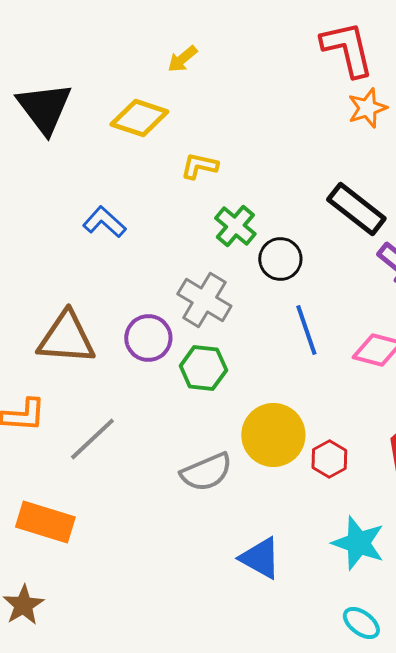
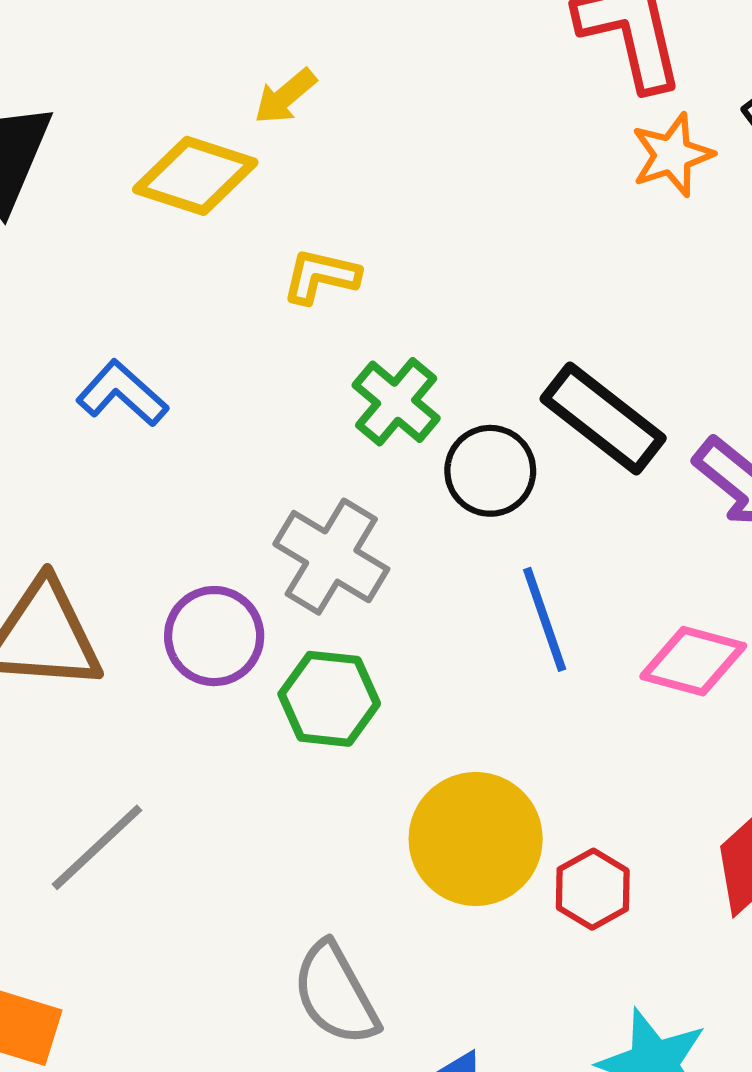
yellow arrow: (182, 59) -> (285, 96), moved
black rectangle: (356, 209) -> (603, 419), moved
gray semicircle: (206, 472) -> (335, 994), moved, turned 84

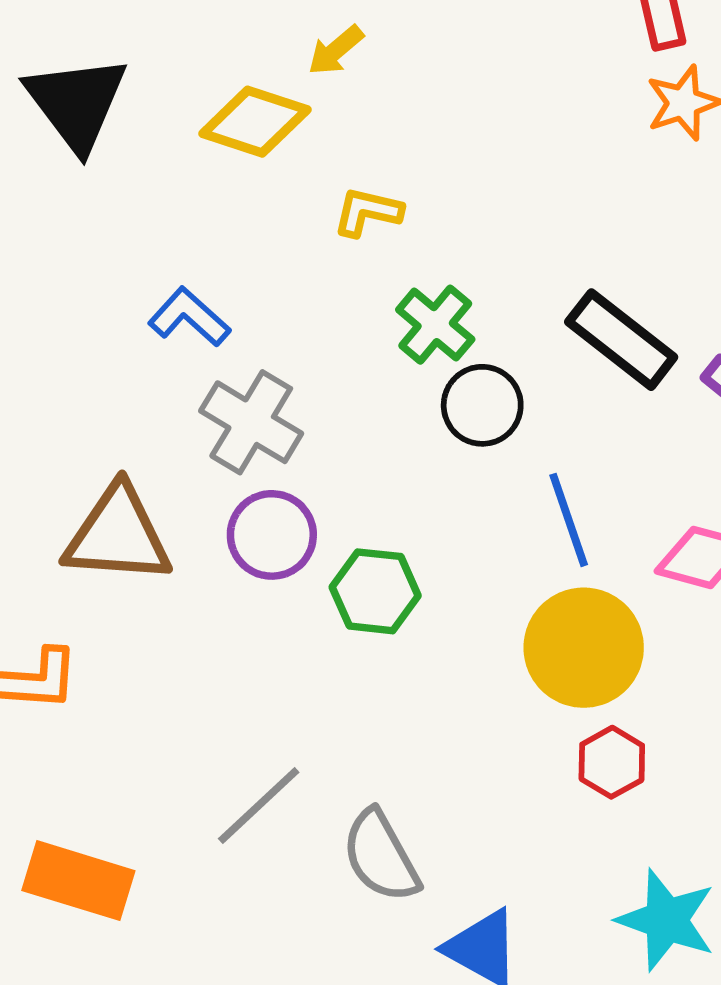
black circle: (490, 471) -> (482, 405), moved
gray cross: (331, 557) -> (251, 422), moved
yellow circle: (476, 839) -> (584, 648), moved
gray line: (97, 847) -> (259, 805), moved

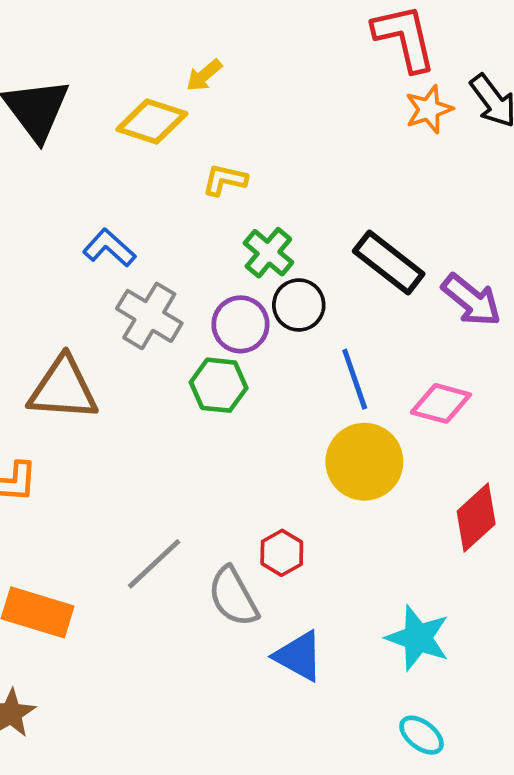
purple circle: (272, 535) -> (240, 324), moved
green hexagon: (375, 591) -> (219, 385), moved
red hexagon: (612, 762) -> (282, 553), moved

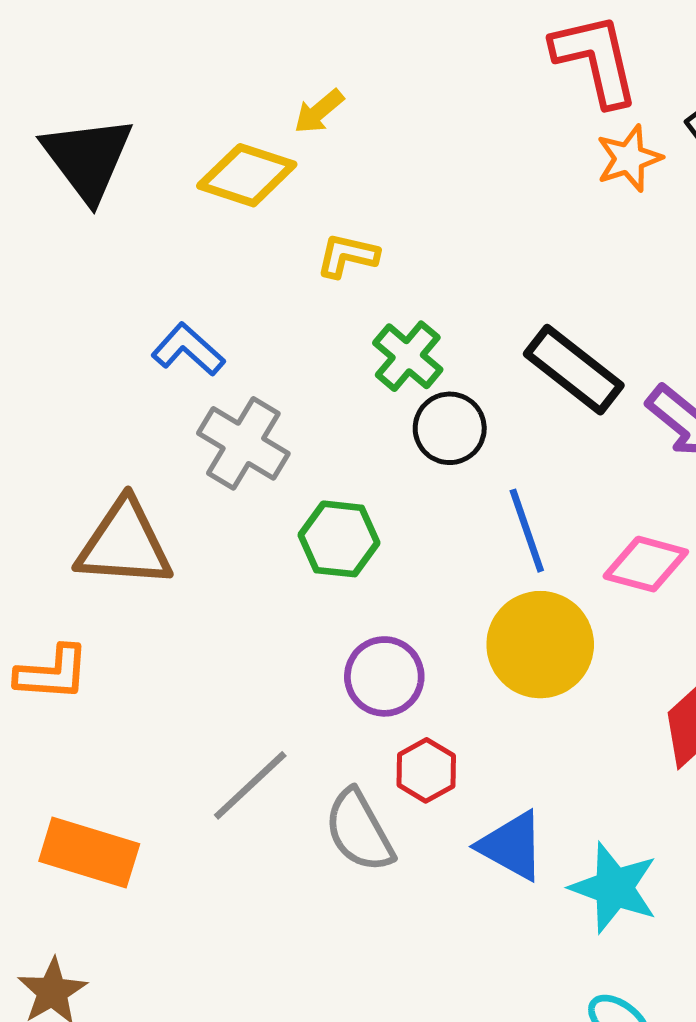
purple circle: (240, 324) -> (384, 676), moved
blue triangle: (299, 656) -> (512, 846), moved

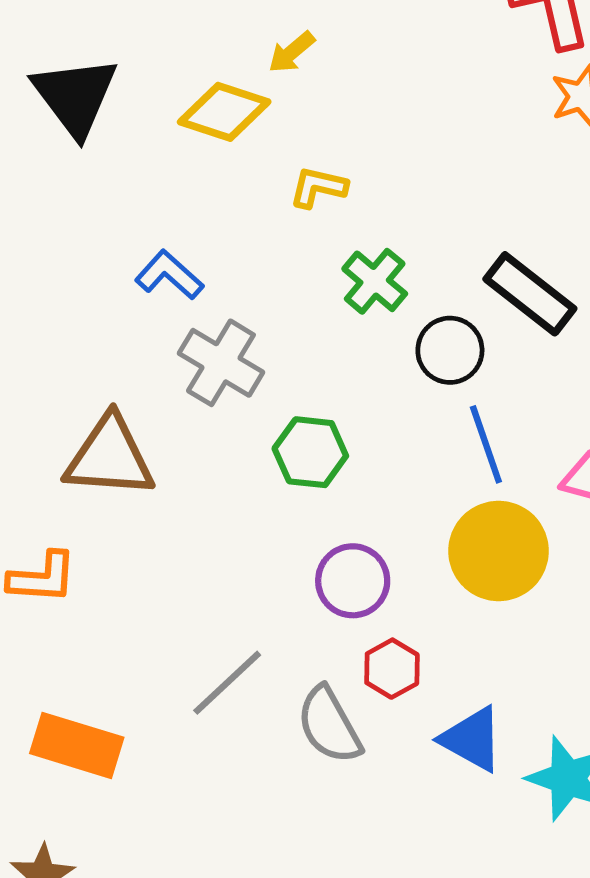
black circle: (450, 428) -> (450, 350), moved

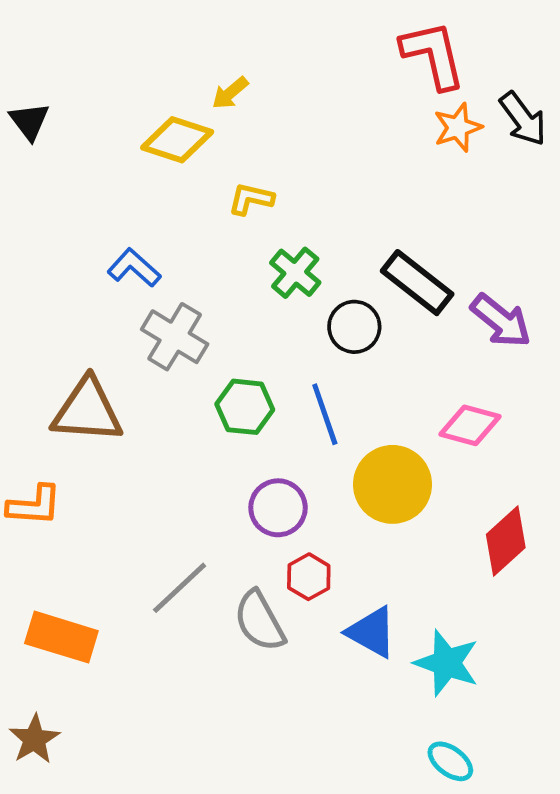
black triangle: (75, 96) -> (29, 121), moved, size x0.6
blue line: (486, 444) -> (325, 414), moved

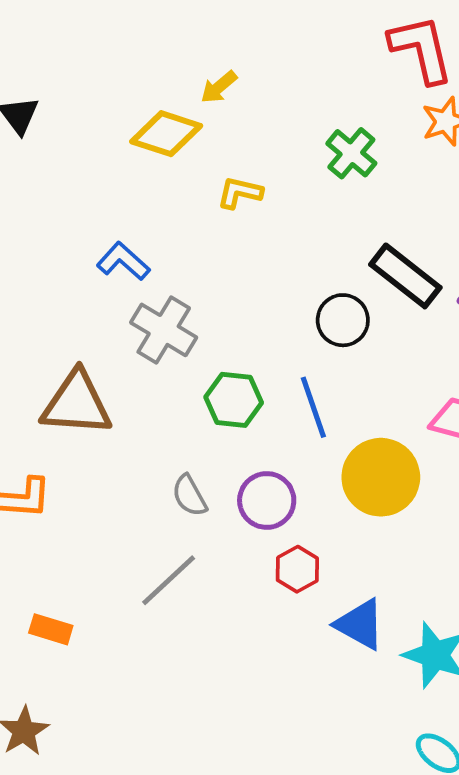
green cross: (295, 273) -> (351, 153), moved
gray semicircle: (260, 621) -> (189, 496), moved, size x0.7
orange rectangle: (61, 637) -> (51, 629), size x0.6

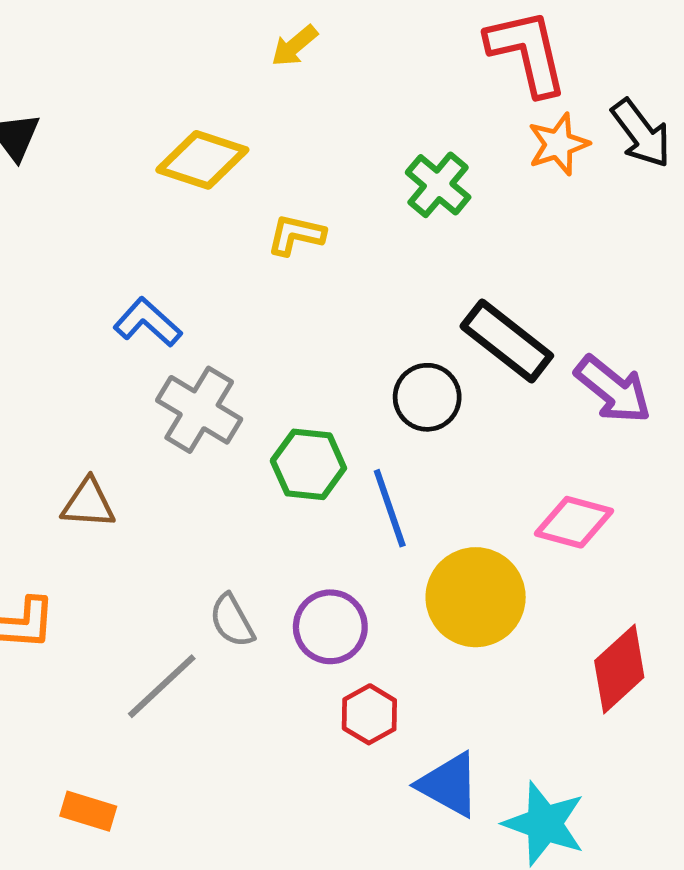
yellow arrow: (219, 87) -> (294, 46), moved
green hexagon: (234, 400) -> (308, 464), moved
brown triangle: (77, 404) -> (88, 503), size x0.6
gray line: (169, 580) -> (162, 686), moved
orange rectangle: (51, 629) -> (88, 811), moved

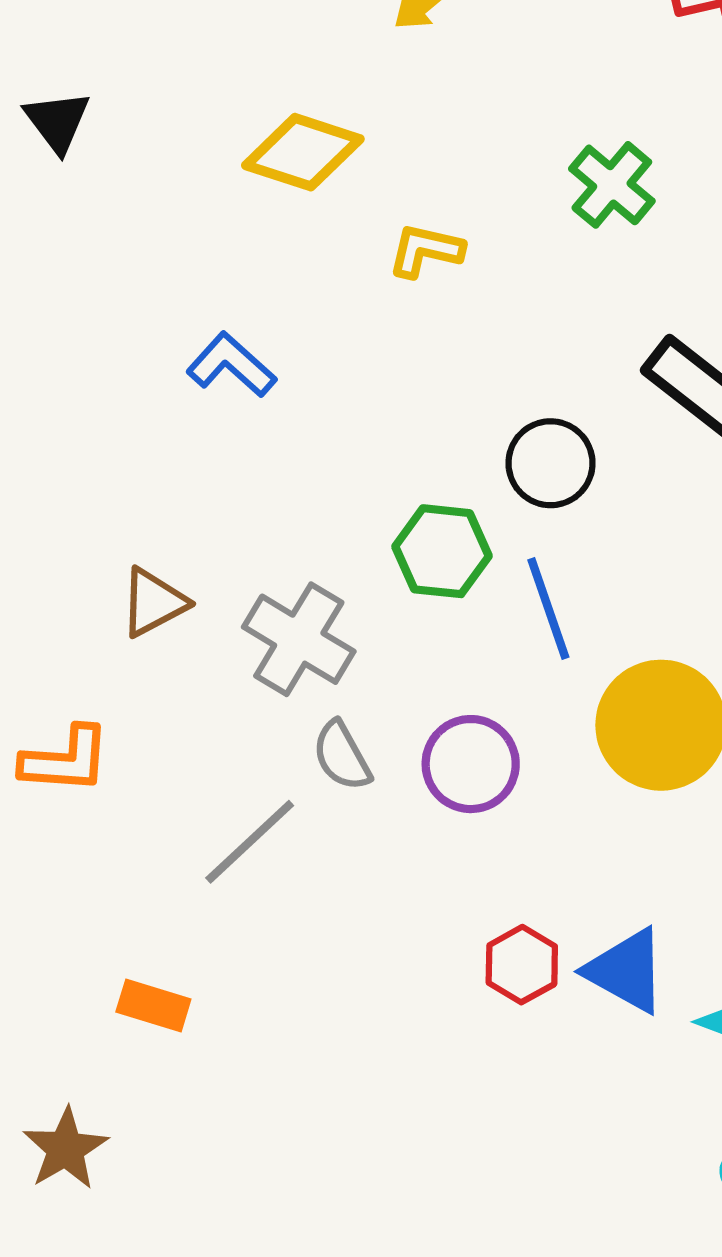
black circle: (427, 397) -> (550, 463), moved
gray cross: (199, 410) -> (299, 639), moved
brown triangle: (88, 503) -> (153, 602), turned -32
red hexagon: (369, 714) -> (522, 965), moved

